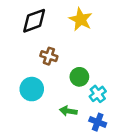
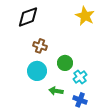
yellow star: (81, 19) -> (85, 16), moved
cyan circle: (32, 89) -> (37, 71), moved

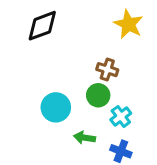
brown cross: (40, 46) -> (107, 70), moved

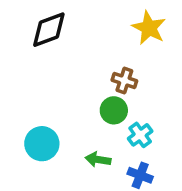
cyan circle: (56, 107) -> (42, 144), moved

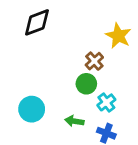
yellow star: (149, 28) -> (118, 36), moved
brown cross: (124, 80) -> (94, 61), turned 30

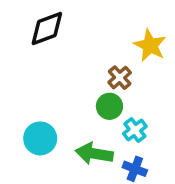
green arrow: (74, 121) -> (94, 154), size x1.5

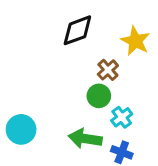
black diamond: (47, 29) -> (77, 30), moved
cyan circle: (40, 138) -> (21, 129), moved

